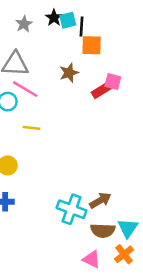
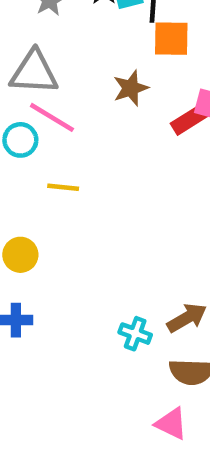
cyan cross: (71, 209) -> (135, 334), size x0.6

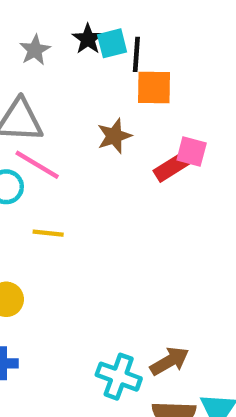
cyan cross: (135, 334) -> (119, 377), size x1.4

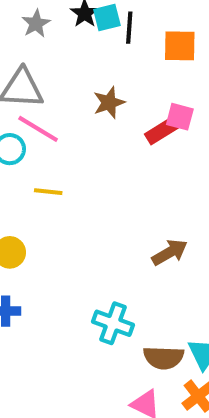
orange square: (154, 87) -> (180, 46), moved
brown arrow: (169, 361) -> (170, 252), moved

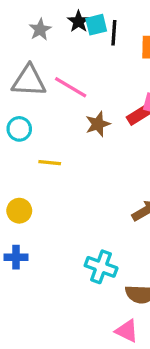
brown star: (109, 103) -> (98, 124), moved
pink line: (38, 129) -> (71, 87), moved

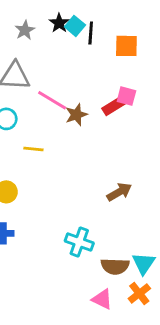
cyan square: (96, 25) -> (75, 26), turned -36
pink line: (71, 87) -> (52, 100), moved

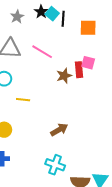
pink line: (52, 100) -> (42, 52), moved
red rectangle: (114, 106) -> (79, 70), turned -63
brown star: (76, 115) -> (64, 76), moved
brown arrow: (119, 192) -> (59, 130), moved

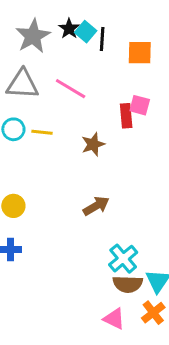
gray star: (17, 17) -> (33, 36), size x1.6
brown star: (64, 76) -> (93, 144), moved
yellow line: (23, 100) -> (42, 132), moved
cyan cross: (55, 165) -> (123, 259), moved, turned 30

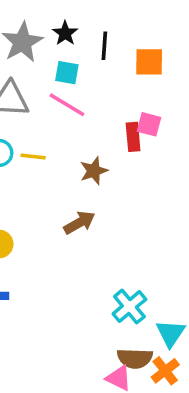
cyan square: (86, 32) -> (67, 73), moved, turned -30
brown arrow: (96, 206) -> (79, 223), moved
brown semicircle: (128, 284) -> (135, 358), moved

